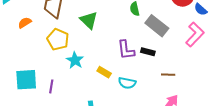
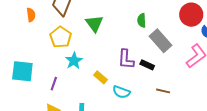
orange semicircle: (25, 23) -> (31, 15), turned 104
purple line: (51, 86) -> (54, 84), moved

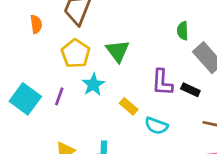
green triangle: (94, 24) -> (118, 51), moved
cyan square: (22, 71) -> (25, 99), turned 30
purple line: (54, 84) -> (59, 96), moved

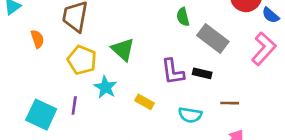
cyan semicircle: (156, 126) -> (190, 115), moved

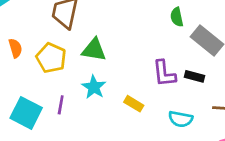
orange semicircle: (37, 39) -> (15, 48), moved
green triangle: (123, 49) -> (94, 50), moved, turned -35
yellow pentagon: (82, 60) -> (51, 58), moved

